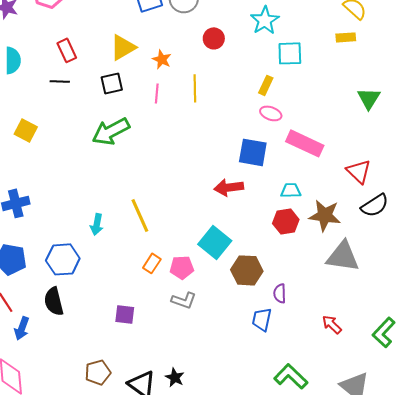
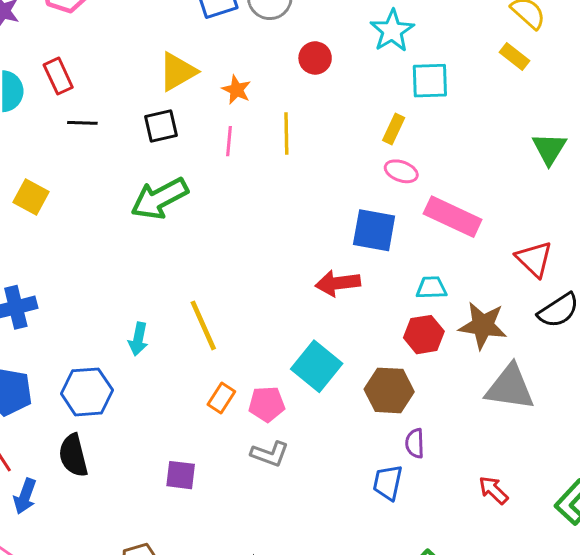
yellow rectangle: (346, 37) -> (515, 56), turned 42
red rectangle: (67, 50) -> (58, 76), moved
brown hexagon: (247, 270) -> (389, 390), moved

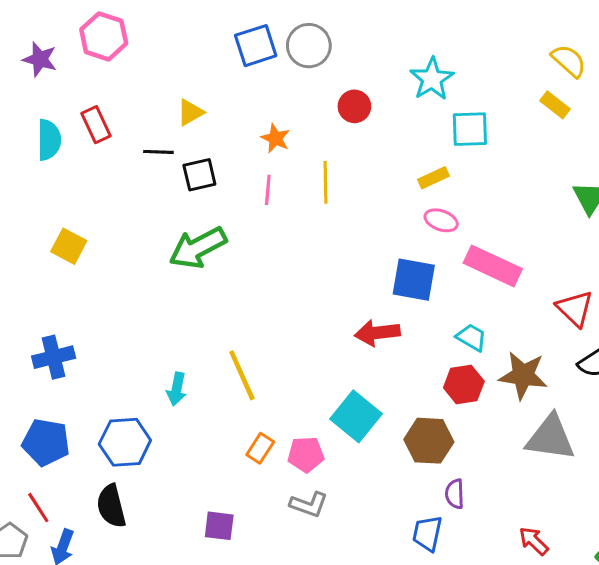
yellow triangle: (178, 72) -> (190, 112), moved, size x0.7
black line: (82, 123) -> (158, 152), moved
yellow rectangle: (394, 129) -> (433, 178), turned 40
cyan trapezoid: (431, 288) -> (471, 337), turned 32

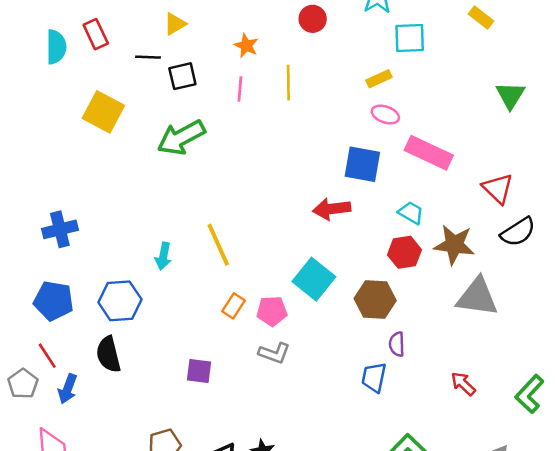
yellow square: (69, 246) -> (103, 112), moved, size x1.4

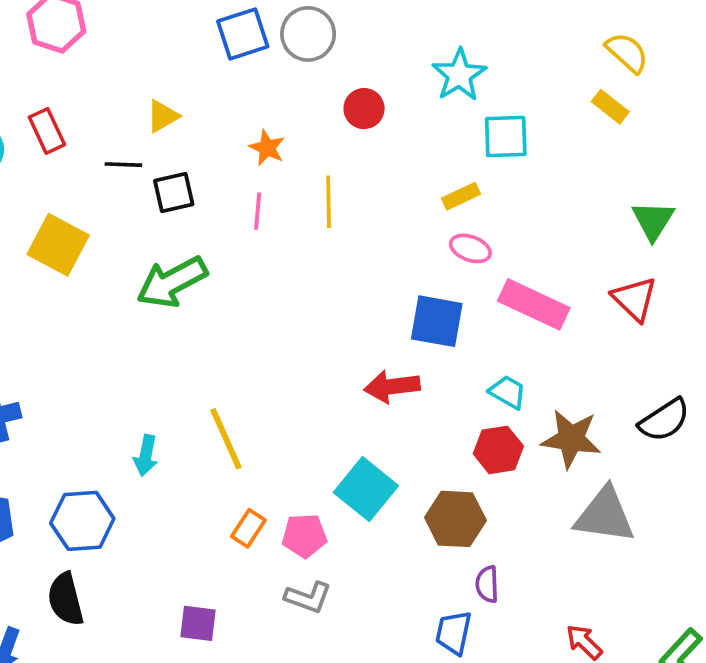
red triangle: (498, 189) -> (634, 299), moved

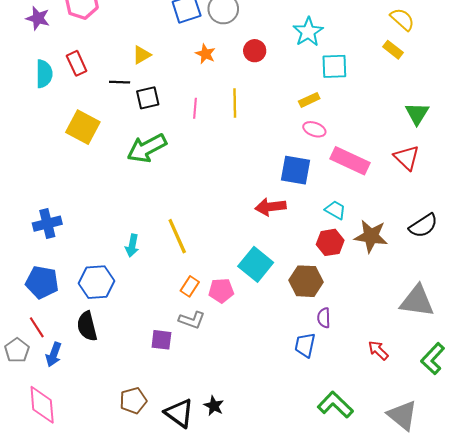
orange star: (267, 148) -> (205, 54), moved
gray triangle: (605, 515) -> (417, 301), moved
gray L-shape: (308, 597) -> (192, 320), moved

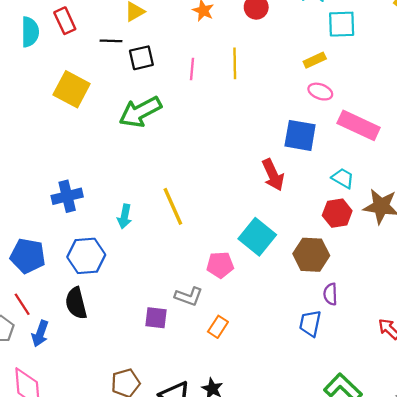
red arrow: (270, 207) -> (273, 175), turned -108
blue cross: (47, 224) -> (67, 196), moved
orange rectangle: (190, 286) -> (218, 327), moved

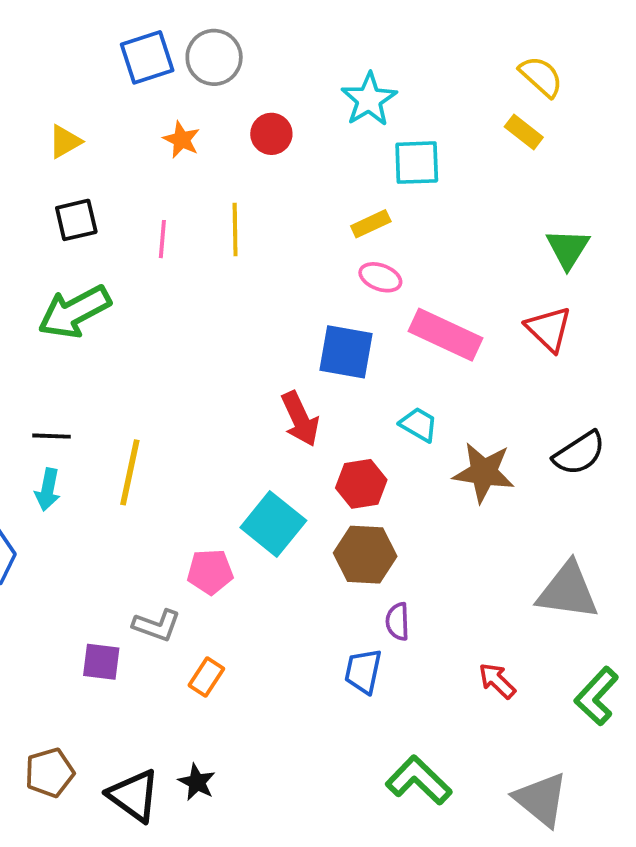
black line: (111, 41) -> (51, 436), moved
yellow line: (173, 206) -> (130, 472), turned 36
red hexagon: (337, 213) -> (361, 484), moved

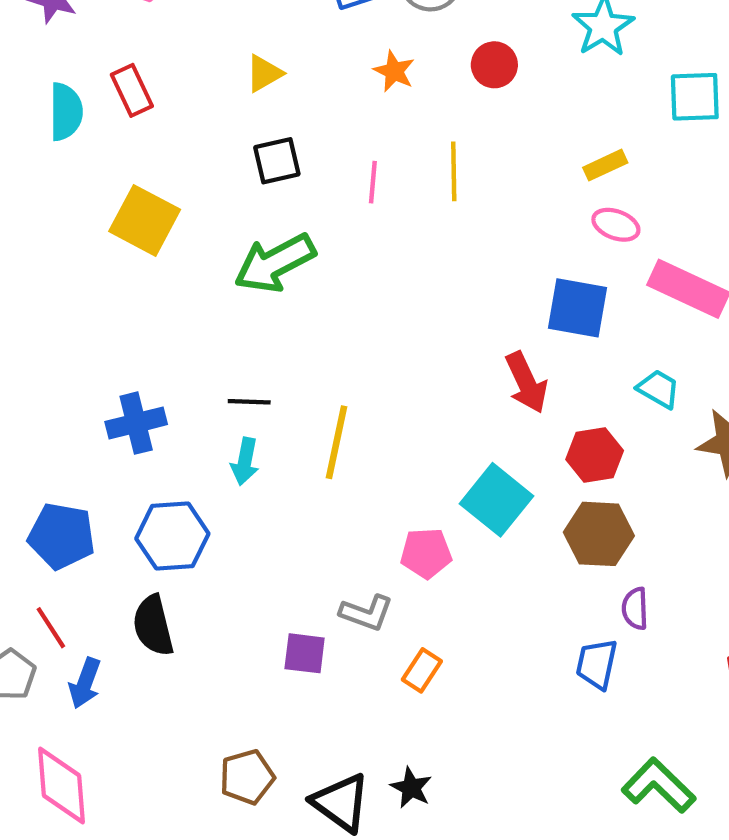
cyan square: (417, 163) -> (695, 97), moved

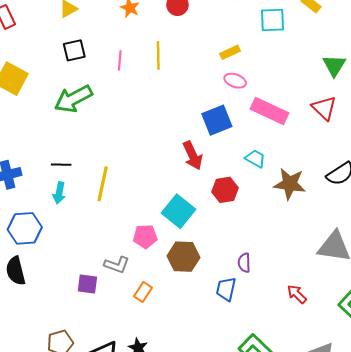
blue square: (578, 308) -> (217, 120), turned -32
brown hexagon: (599, 534) -> (184, 257), moved

